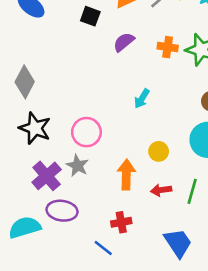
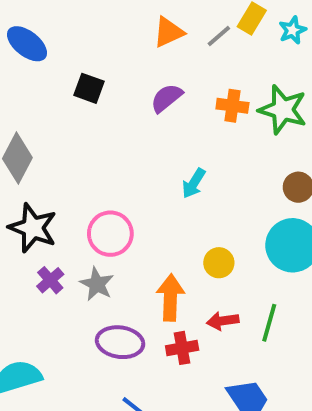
black square: (90, 16) -> (89, 88), moved
purple cross: (47, 176) -> (50, 280), moved, size x0.6
purple ellipse: (62, 211) -> (120, 342), moved
red cross: (121, 222) -> (182, 348), moved

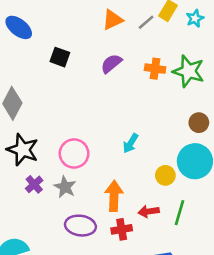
cyan arrow: (194, 183) -> (131, 143), moved
yellow circle: (219, 263) -> (165, 175), moved

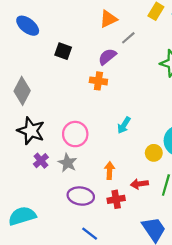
gray line: (146, 22) -> (128, 38), moved
orange cross: (155, 69) -> (98, 81), moved
orange arrow: (114, 196) -> (110, 171), size x0.7

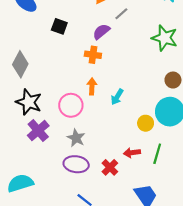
purple cross: (41, 161) -> (38, 131), size x1.5
gray star: (67, 163) -> (76, 138), moved
orange arrow: (110, 171) -> (92, 86), moved
red cross: (116, 199) -> (110, 167), turned -35

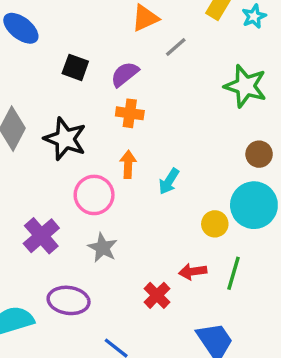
purple semicircle: (101, 32) -> (125, 74), moved
black star: (29, 102) -> (65, 139), moved
purple ellipse: (76, 164) -> (69, 300), moved

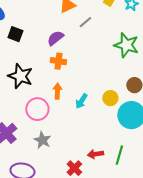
black square: (75, 67) -> (15, 34), moved
yellow circle: (215, 224) -> (110, 98), moved

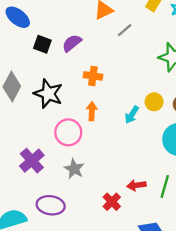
purple semicircle: (55, 38) -> (72, 43), moved
yellow circle: (110, 98) -> (154, 102), moved
cyan arrow: (81, 101) -> (132, 115), moved

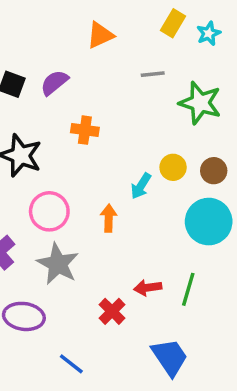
gray line: (125, 30) -> (153, 74), moved, turned 35
orange arrow: (92, 111) -> (109, 218), moved
gray star: (74, 169) -> (58, 264), size x1.4

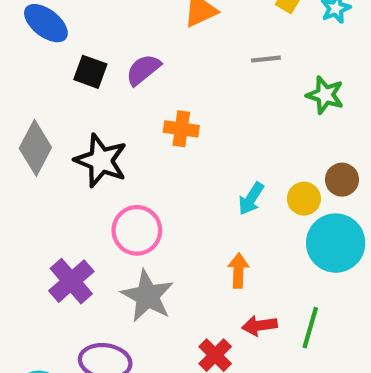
green star: (200, 103) -> (325, 95), size x0.7
yellow circle: (173, 167) -> (304, 199), moved
orange arrow: (109, 218) -> (238, 271), moved

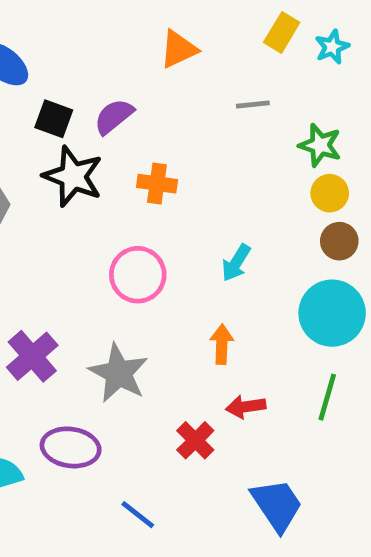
black star: (101, 161) -> (73, 176), moved
yellow circle: (304, 199) -> (330, 193), moved
pink circle: (137, 230) -> (138, 275), moved
green line: (310, 328) -> (327, 397), moved

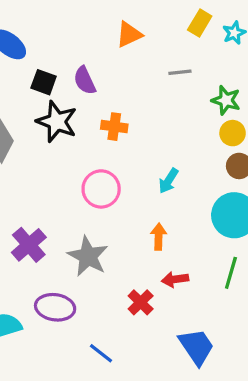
purple semicircle: (114, 116) -> (85, 81), turned -76

